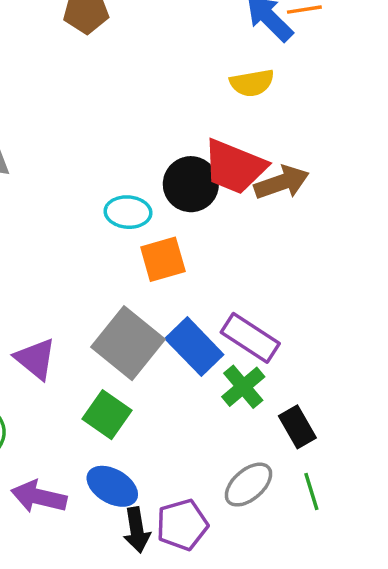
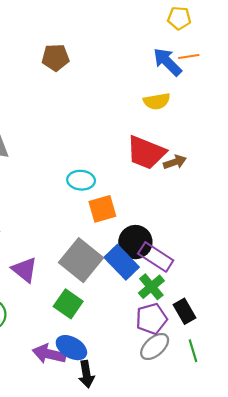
brown arrow: (282, 182) -> (175, 162), size x0.7
black circle: (191, 184) -> (135, 242), moved
purple arrow: (39, 497) -> (49, 354), moved
purple pentagon: (182, 525) -> (151, 319), moved

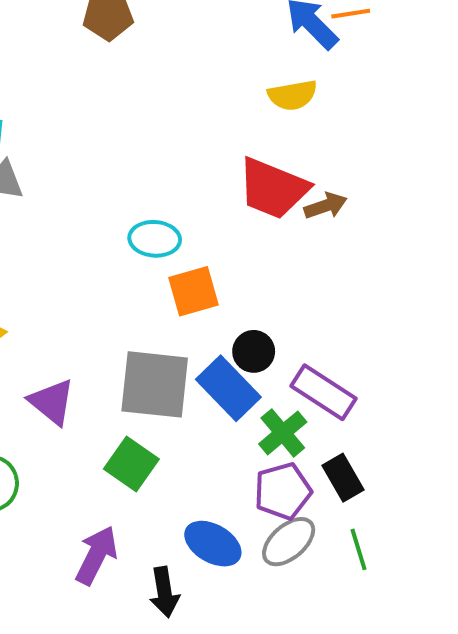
black circle: (135, 242) -> (254, 351), size x0.7
purple rectangle: (156, 257) -> (324, 392), moved
gray square: (81, 260) -> (155, 384), turned -33
blue ellipse: (71, 348) -> (213, 544), moved
purple arrow: (49, 354) -> (96, 555), turned 104

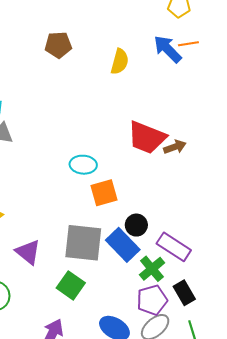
yellow semicircle: (292, 95) -> (120, 62), moved, turned -65

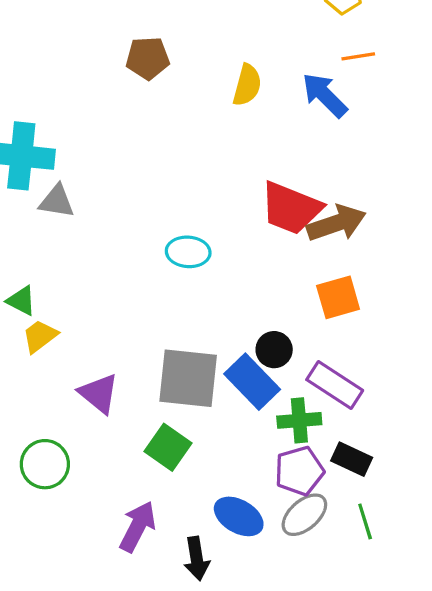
blue arrow: (168, 49) -> (325, 95), moved
brown arrow: (175, 147) -> (336, 223), size x1.6
orange square: (104, 193) -> (338, 297), moved
green cross: (152, 269) -> (299, 420), turned 35
black rectangle: (184, 293) -> (352, 459), turned -35

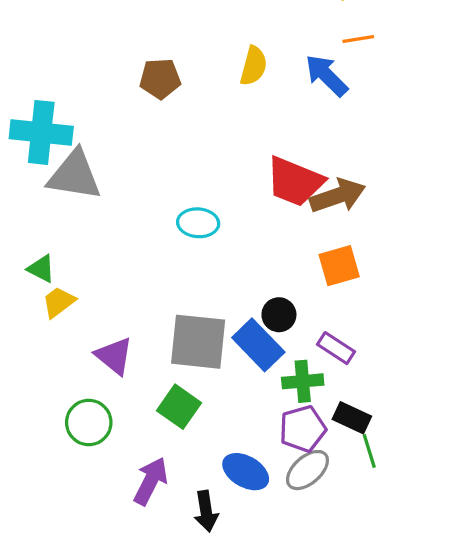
brown pentagon: (148, 58) -> (160, 79), moved
gray triangle: (57, 201) -> (74, 175), size x1.6
purple rectangle: (335, 385) -> (336, 348), size x0.7
green circle: (45, 464) -> (89, 422), moved
green line: (365, 521) -> (369, 451), moved

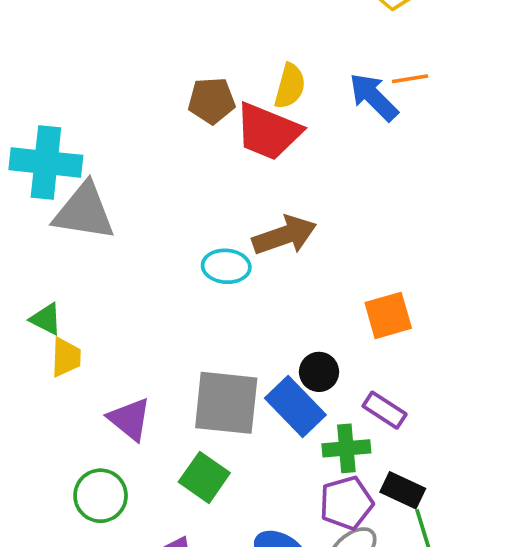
orange line: (358, 39) -> (410, 79), moved
brown pentagon: (160, 79) -> (212, 101), moved
red trapezoid: (295, 182) -> (268, 132), moved
brown arrow: (338, 196) -> (284, 235), moved
yellow trapezoid: (59, 302) -> (66, 357), turned 129

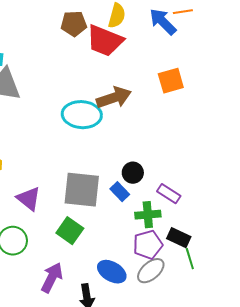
cyan ellipse: (226, 266) -> (82, 115), size x1.5
orange square: (388, 315) -> (171, 81), moved
blue rectangle: (295, 406) -> (120, 192), size x0.6

